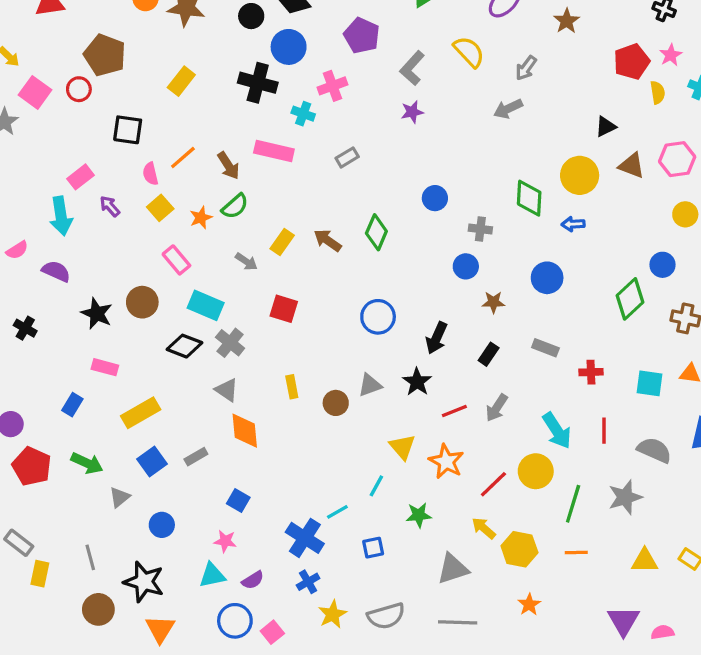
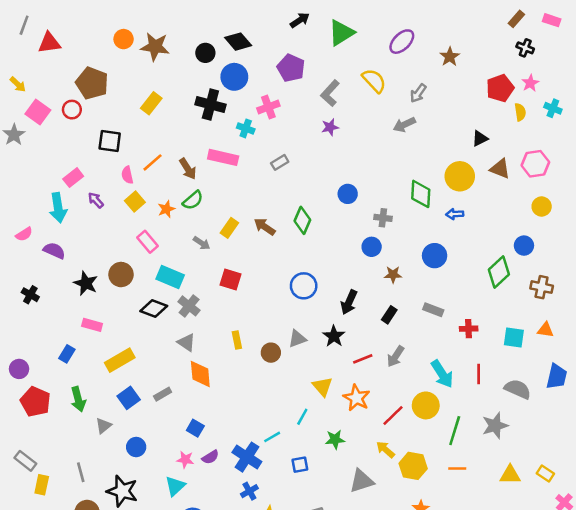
green arrow: (87, 463) -> (78, 399), turned 50
cyan triangle: (212, 575) -> (175, 486), turned -30
purple semicircle: (253, 580) -> (210, 457), moved

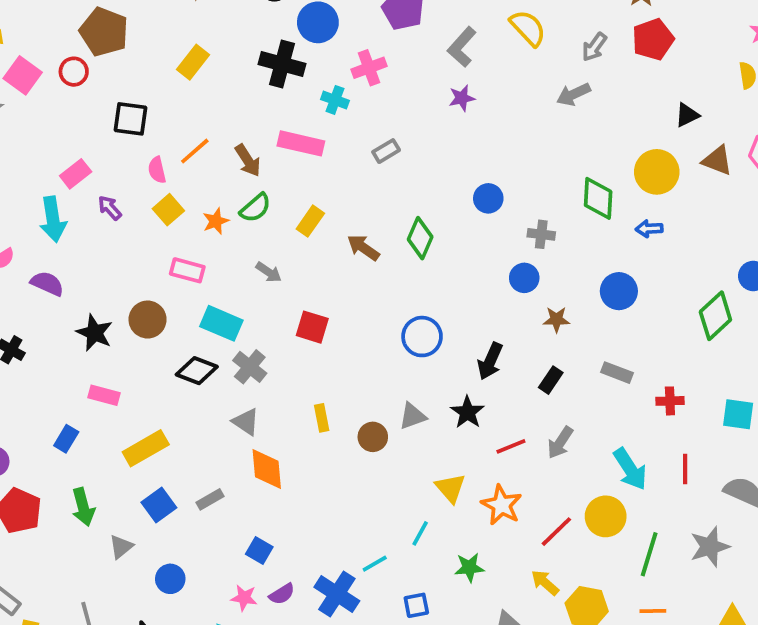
red pentagon: (500, 88) -> (653, 39), moved
yellow rectangle: (229, 228) -> (310, 221), moved
pink rectangle: (147, 242) -> (187, 270), turned -35

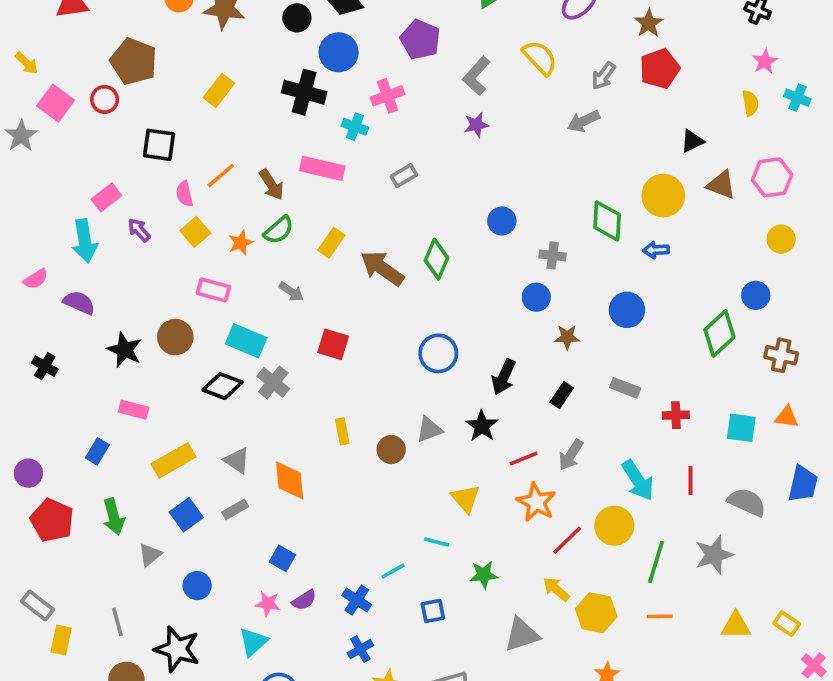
brown arrow: (363, 248) -> (382, 268), size x1.4
gray triangle: (246, 422) -> (237, 460), moved
orange star: (502, 505) -> (536, 502), moved
cyan line: (420, 533) -> (437, 542), turned 75
blue cross: (337, 594) -> (357, 600), size x0.7

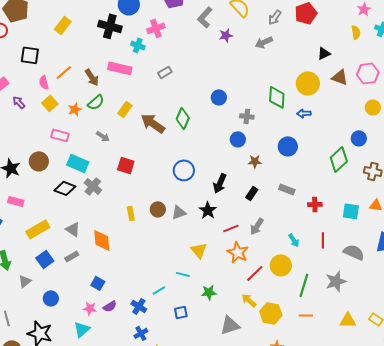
purple star: (476, 125) -> (226, 35), moved
brown circle: (391, 450) -> (158, 209), moved
cyan arrow: (638, 480) -> (294, 240), size x0.6

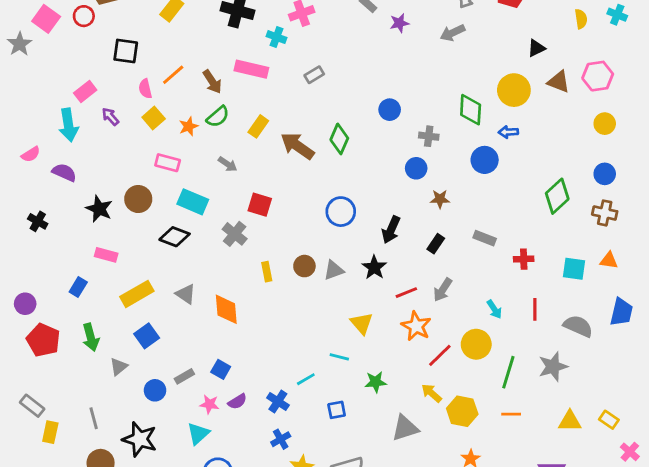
blue circle: (359, 138) -> (605, 174), moved
blue circle: (288, 146) -> (485, 160), moved
gray cross: (93, 186) -> (235, 234), moved
gray rectangle: (72, 256) -> (184, 376), moved

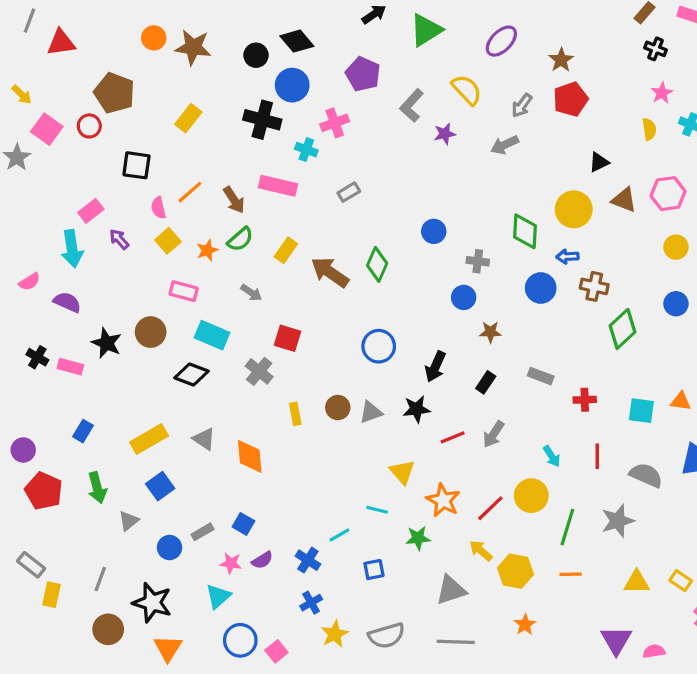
brown cross: (605, 213) -> (594, 286), moved
pink rectangle: (106, 255) -> (70, 367), moved
black star: (374, 267) -> (416, 409), turned 30
orange star: (416, 326) -> (443, 500), moved
gray line: (94, 418) -> (100, 579), turned 35

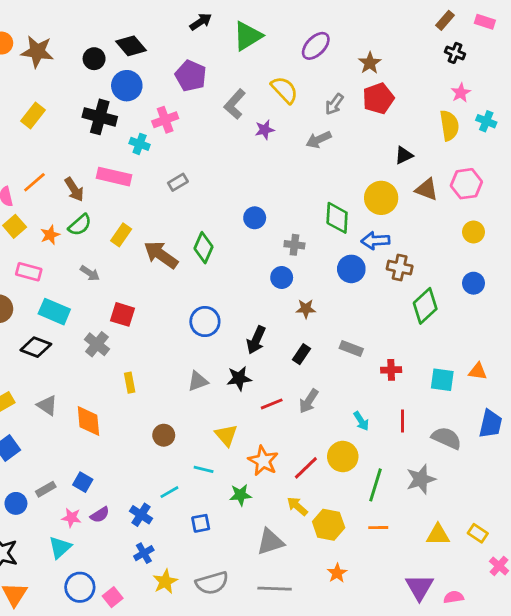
yellow semicircle: (649, 129) -> (449, 125), size x1.5
blue arrow: (567, 257) -> (375, 241), size x1.4
brown circle: (338, 408) -> (164, 435), moved

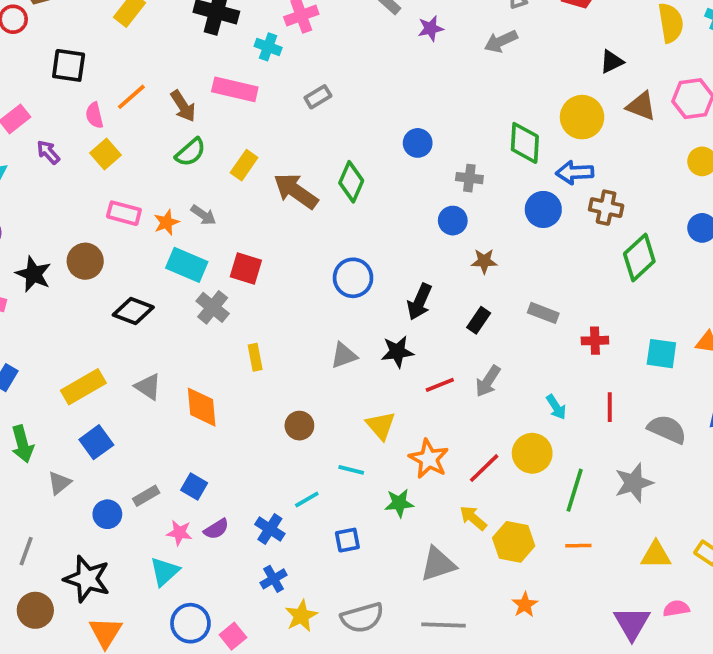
orange star: (50, 235) -> (166, 222), moved
cyan rectangle: (54, 312) -> (187, 265), moved
pink semicircle: (454, 597) -> (676, 608), moved

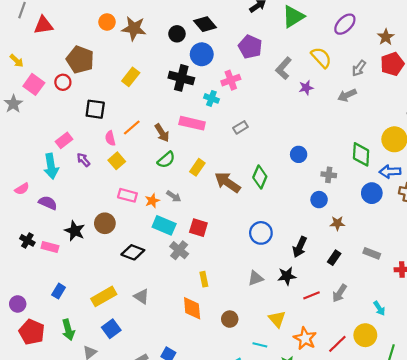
orange diamond: (202, 407) -> (192, 308), moved

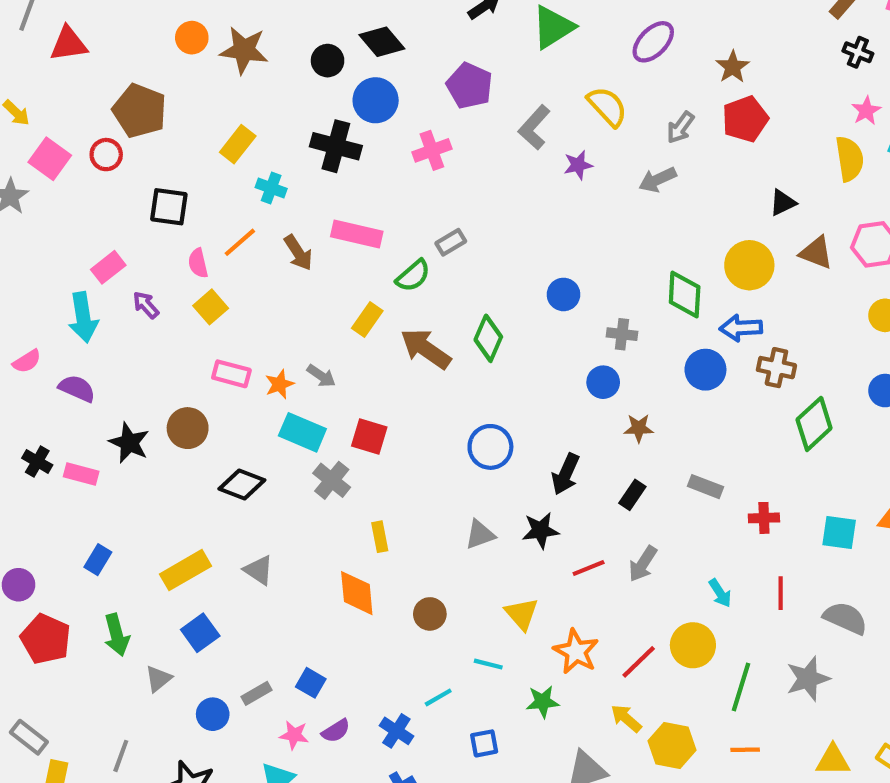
cyan cross: (211, 98) -> (271, 188), moved
green semicircle: (166, 160) -> (413, 276), moved

